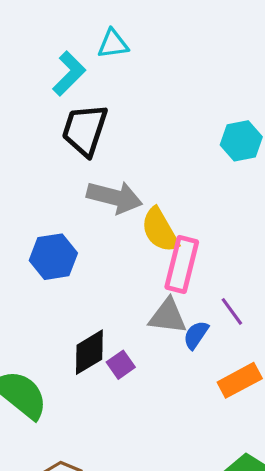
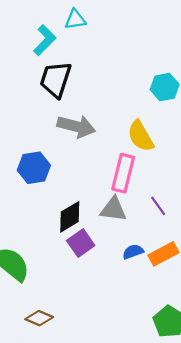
yellow semicircle: (160, 230) -> (141, 136), moved
blue semicircle: (196, 335) -> (133, 252), moved, turned 36
black diamond: (89, 352) -> (70, 217), moved
purple square: (121, 365) -> (81, 243), size x1.4

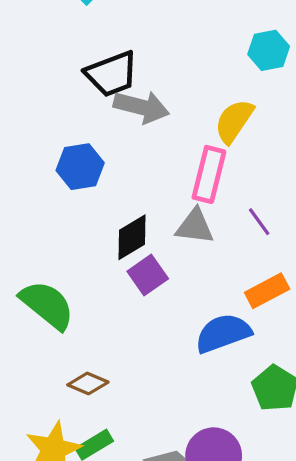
black trapezoid: (56, 79) -> (112, 74), moved, turned -129
yellow semicircle: (141, 136) -> (234, 121), turned 64
blue semicircle: (133, 252) -> (223, 333), moved, size x1.8

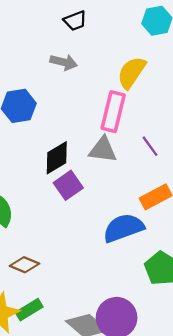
black trapezoid: (112, 74) -> (75, 21), moved, size x0.6
gray arrow: (141, 107) -> (64, 62), size x0.7

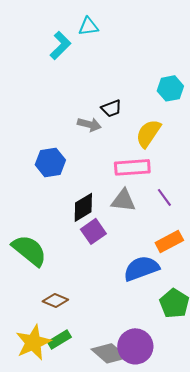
black trapezoid: (75, 21) -> (111, 108), moved
pink rectangle: (113, 112) -> (132, 167), turned 72

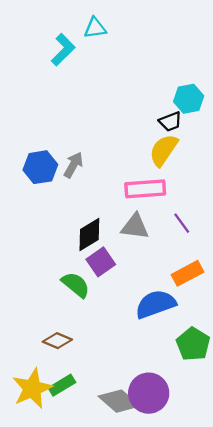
black trapezoid: (111, 108) -> (170, 122), moved
gray arrow: (89, 124) -> (73, 165), moved, turned -75
blue hexagon: (50, 162) -> (40, 167), moved
green semicircle: (29, 250) -> (76, 285), moved, size x0.7

